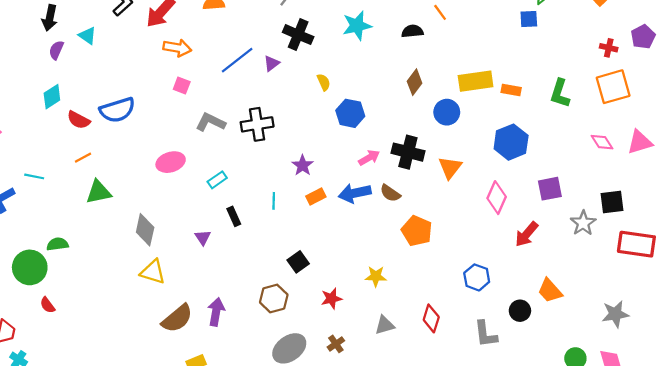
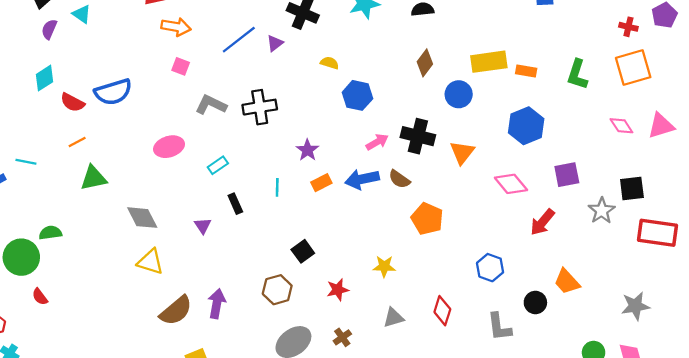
yellow semicircle: (324, 82) -> (330, 63), turned -49
pink diamond: (497, 198) -> (511, 184), turned -64
gray diamond: (145, 230) -> (142, 218), turned -40

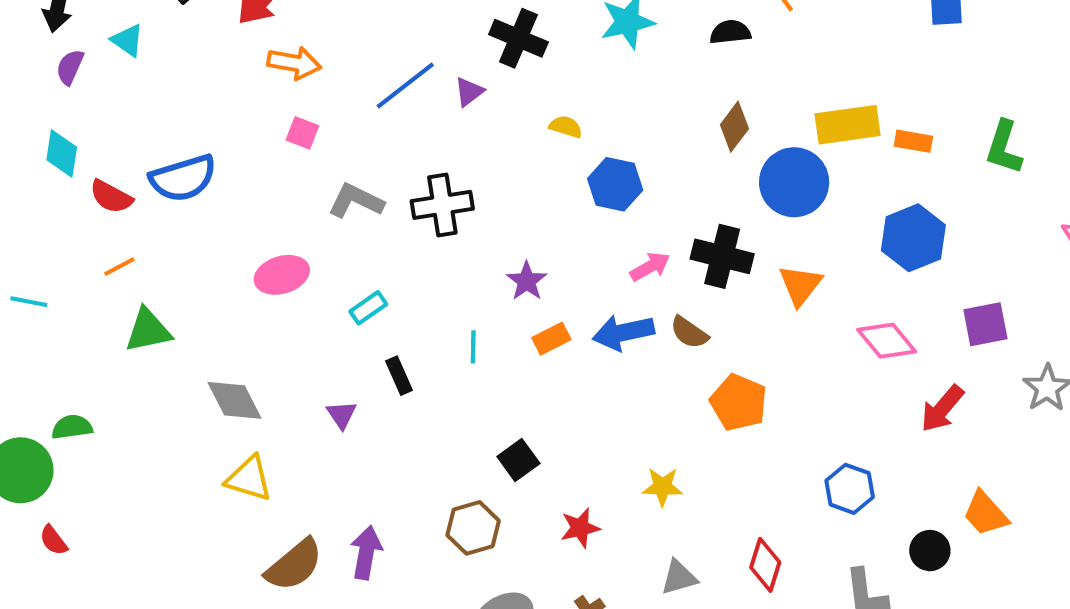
cyan diamond: (45, 78) -> (62, 153), turned -48
blue circle: (459, 94) -> (794, 182), size x1.4

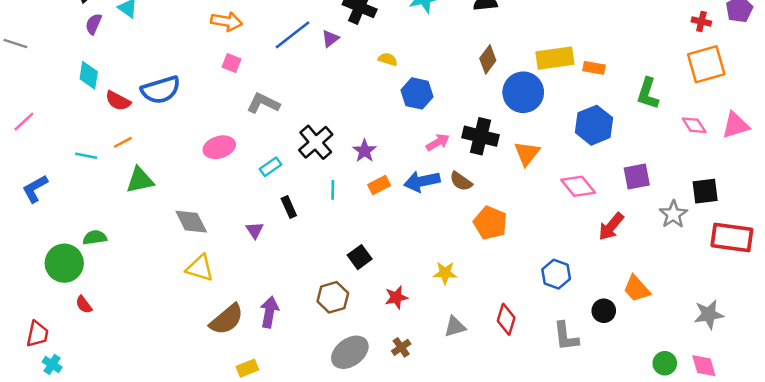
green L-shape: (1004, 147) -> (648, 93), moved
black cross: (442, 205) -> (316, 142), moved, turned -32
cyan line: (29, 302) -> (86, 156), moved

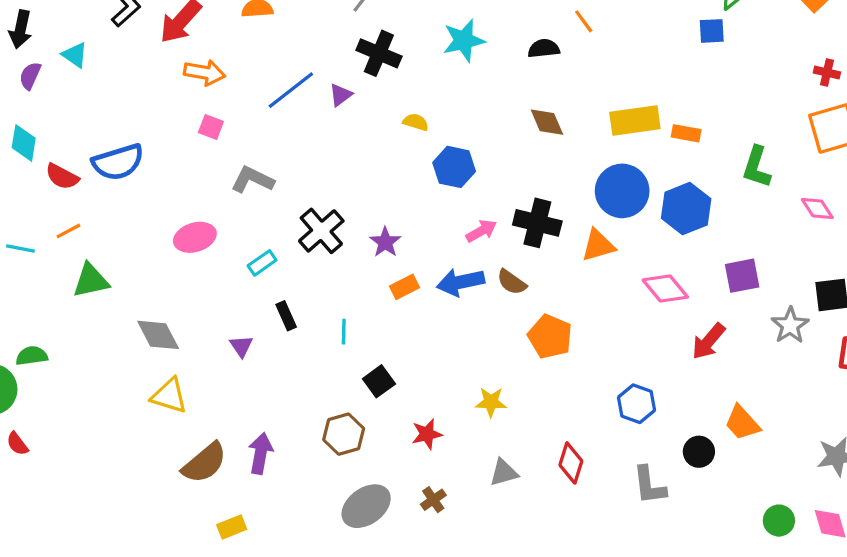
brown diamond: (488, 59) -> (547, 122), turned -60
blue circle: (523, 92) -> (622, 191), moved
orange triangle: (527, 153) -> (598, 245), turned 36
cyan line: (333, 190) -> (344, 332), moved

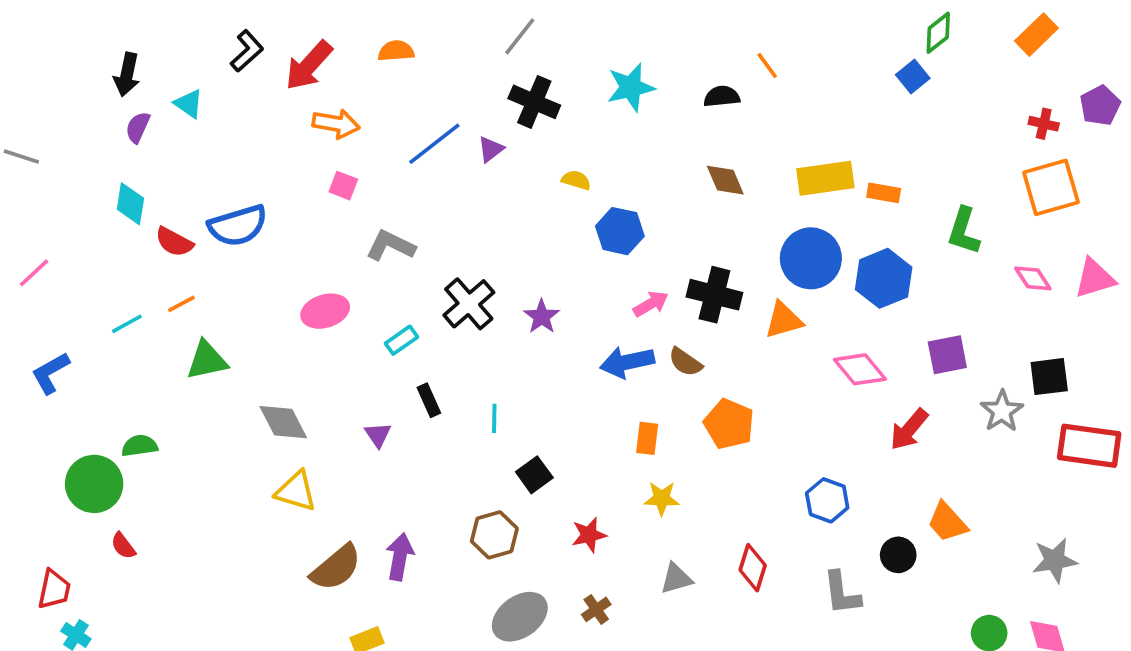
blue square: (712, 31) -> (913, 76), turned -36
cyan line: (20, 249) -> (127, 324), turned -40
orange rectangle: (405, 287) -> (647, 438), moved, turned -56

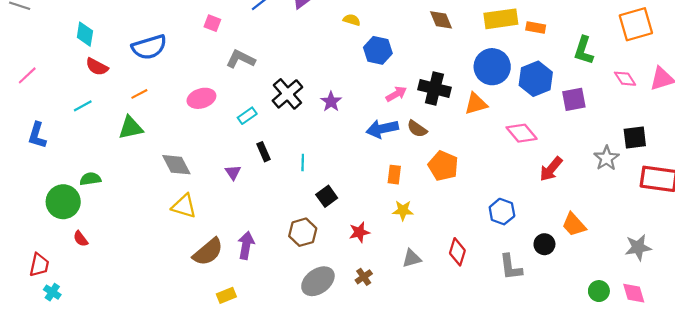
red semicircle: (174, 242) -> (97, 67), moved
orange line: (181, 304) -> (139, 94), moved
purple square: (947, 355) -> (574, 99), moved
blue L-shape: (50, 373) -> (37, 135), turned -44

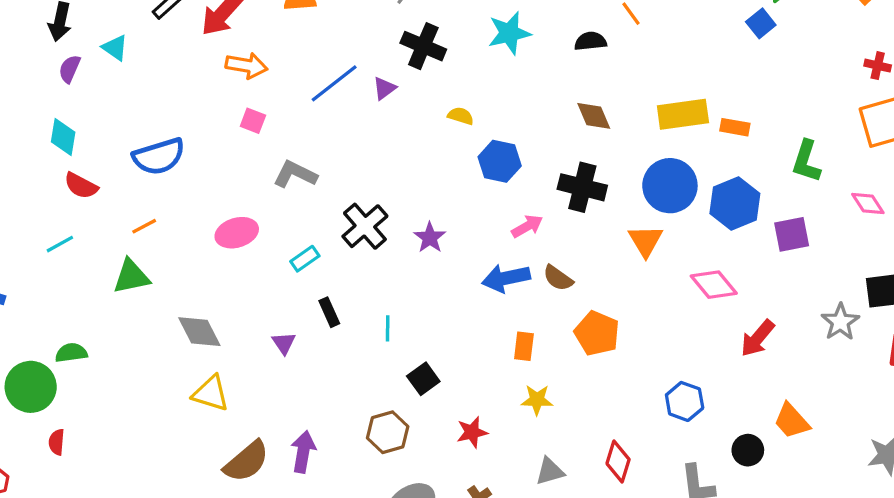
black cross: (434, 88) -> (582, 187), moved
orange triangle: (476, 104) -> (646, 241), turned -45
red semicircle: (81, 239) -> (57, 442), turned 42

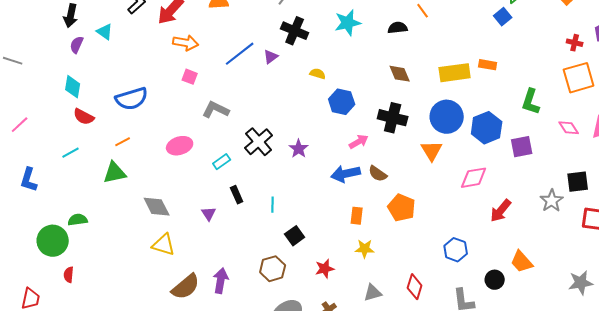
orange rectangle: (735, 127) -> (488, 65), moved
pink diamond: (714, 285) -> (474, 178), turned -60

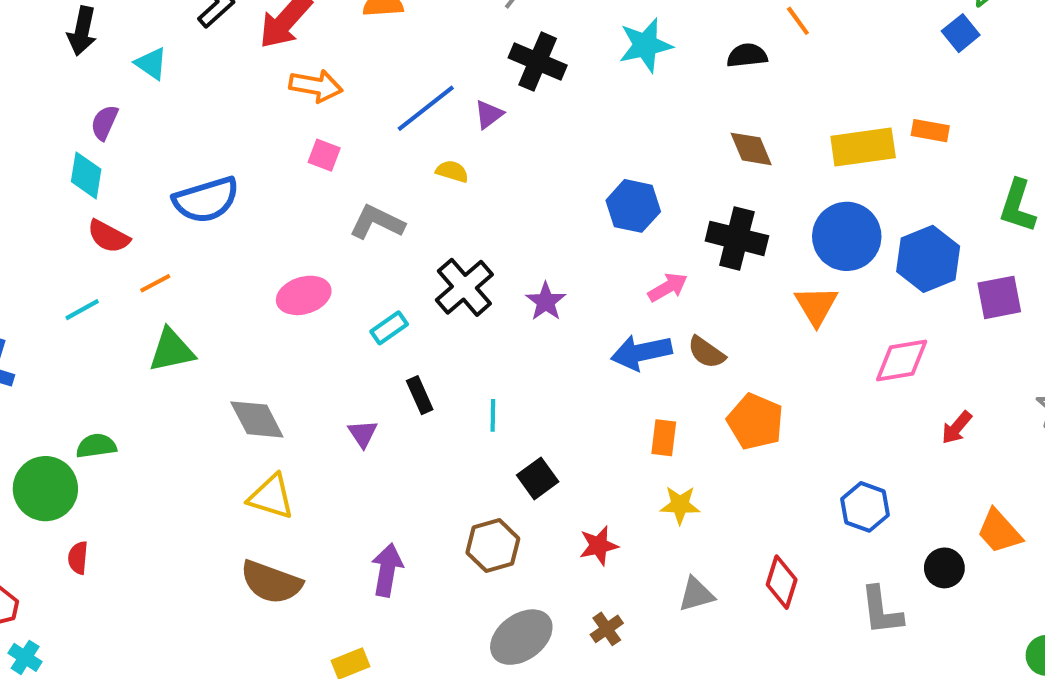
purple semicircle: (77, 45) -> (104, 123), moved
yellow semicircle: (318, 74) -> (452, 171), moved
orange line: (123, 142) -> (155, 283), moved
red arrow: (501, 211) -> (957, 428), size x0.7
brown semicircle: (186, 287) -> (271, 582), moved, turned 60

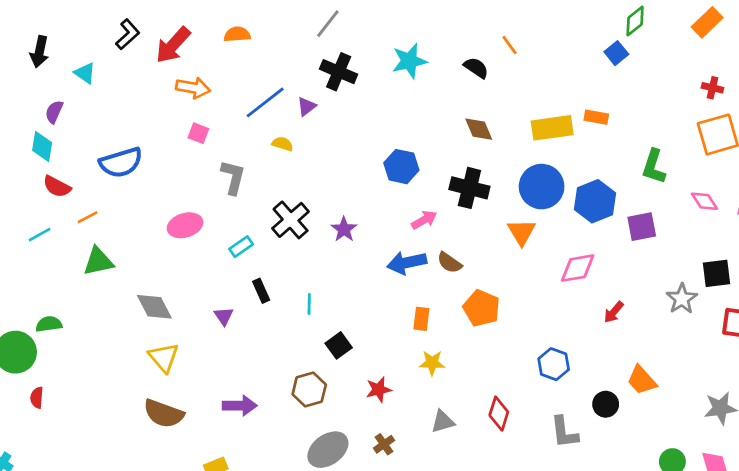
black semicircle: (747, 55) -> (476, 68), turned 40
gray L-shape: (377, 222) -> (233, 177), turned 78
yellow triangle: (271, 497) -> (164, 357), turned 32
purple arrow: (387, 570) -> (240, 406), turned 80

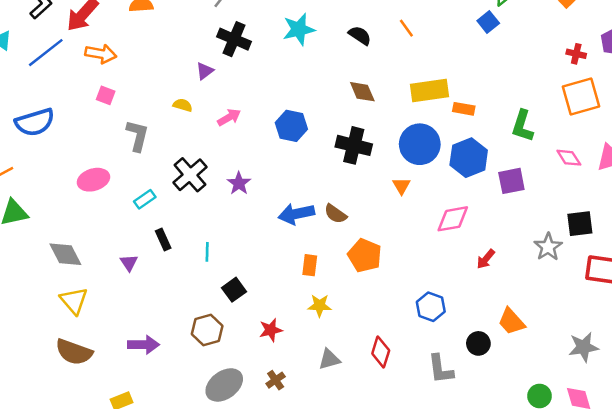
orange line: (510, 45) -> (406, 28), moved
blue line: (265, 102) -> (46, 53), moved
orange rectangle: (596, 117) -> (464, 109), moved
pink arrow: (424, 220) -> (229, 117), moved
orange triangle: (522, 232) -> (401, 186), size x0.7

